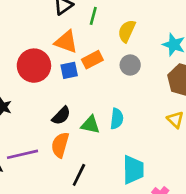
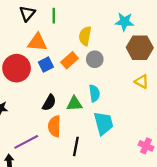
yellow semicircle: (127, 31) -> (85, 36), moved
orange rectangle: (92, 60) -> (70, 60), moved
gray circle: (130, 65) -> (95, 59), moved
cyan trapezoid: (133, 170) -> (104, 123), moved

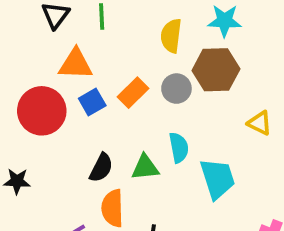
yellow semicircle: (85, 36) -> (171, 36), moved
brown hexagon: (140, 48) -> (216, 70), moved
cyan trapezoid: (104, 123) -> (217, 179), moved

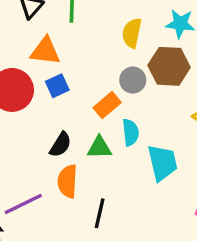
orange rectangle: (133, 93) -> (107, 105), moved

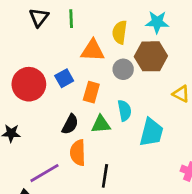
orange triangle: (45, 51) -> (93, 51), moved
orange rectangle: (107, 105) -> (91, 92), moved, turned -30
cyan trapezoid: (162, 163) -> (151, 132), turned 32

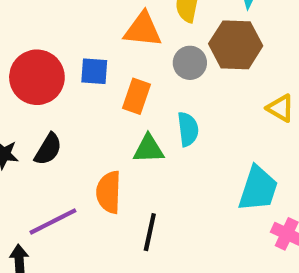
blue square: (64, 78) -> (94, 71), turned 30
black semicircle: (70, 124) -> (48, 149), moved
cyan trapezoid: (151, 132) -> (258, 189), moved

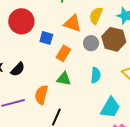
red circle: (37, 77) -> (21, 21), moved
cyan semicircle: (188, 129) -> (96, 75), moved

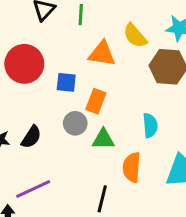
yellow semicircle: (96, 16) -> (135, 36), turned -54
gray circle: (91, 43) -> (75, 123), moved
orange semicircle: (41, 95) -> (132, 167), moved

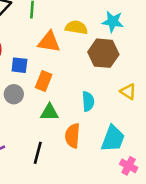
yellow semicircle: (135, 36) -> (76, 27), turned 140
gray circle: (75, 123) -> (14, 94), moved
black line: (102, 199) -> (38, 153), moved

